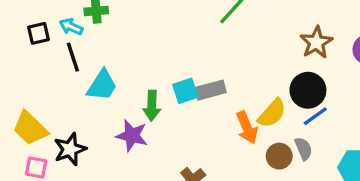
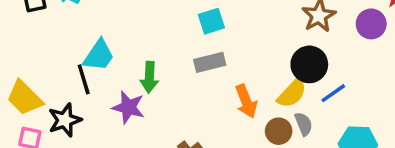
black line: (73, 57) -> (84, 79), moved
cyan square: (185, 91) -> (211, 21), moved
yellow semicircle: (272, 113) -> (292, 93), moved
blue line: (315, 116) -> (333, 93), moved

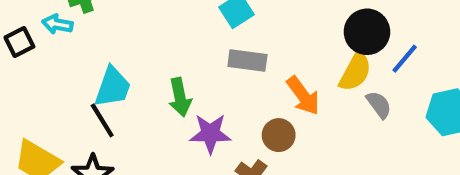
gray rectangle: (210, 62) -> (247, 61), turned 36
purple star: (128, 107) -> (210, 134), moved
brown circle: (279, 131) -> (279, 135), moved

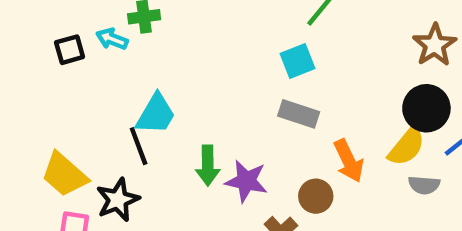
green arrow: (180, 97) -> (208, 166), moved
gray semicircle: (379, 105) -> (424, 185), turned 120

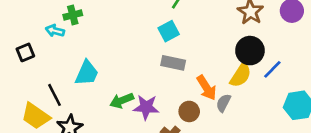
black square: (70, 50) -> (25, 52), moved
black line: (139, 146) -> (54, 95), moved
green arrow: (208, 166) -> (122, 101), turned 75
gray semicircle: (424, 185) -> (223, 103), moved, turned 120

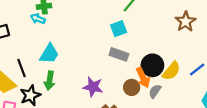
cyan arrow: (55, 31) -> (38, 19), moved
black circle: (250, 51) -> (152, 65), moved
green arrow: (122, 101) -> (50, 81), moved, turned -66
brown circle: (189, 111) -> (132, 87), moved

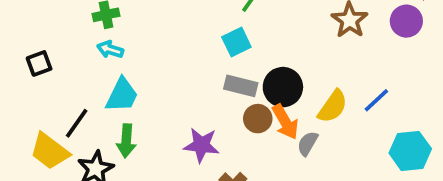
cyan arrow: (38, 19) -> (110, 50), moved
black circle: (152, 65) -> (283, 87), moved
black line: (22, 68) -> (77, 123), turned 60
brown circle: (132, 87) -> (258, 119), moved

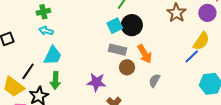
black circle: (283, 87) -> (132, 25), moved
yellow semicircle: (333, 106) -> (201, 41), moved
orange arrow: (285, 122) -> (145, 54), moved

